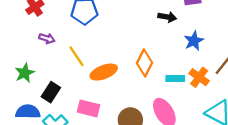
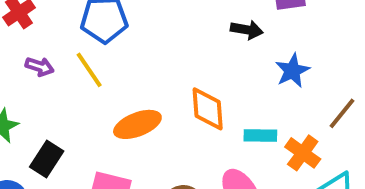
yellow line: (76, 56) -> (89, 70), moved
orange diamond: (144, 63) -> (208, 109), turned -30
orange cross: (199, 77) -> (303, 153), moved

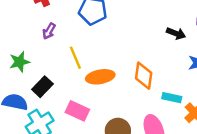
purple arrow: (40, 67) -> (49, 31), turned 91
yellow line: (89, 70) -> (75, 58), moved

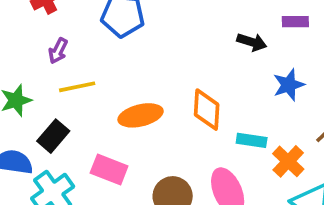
yellow line: (75, 58) -> (77, 87), moved, turned -75

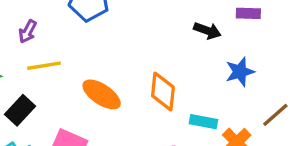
orange ellipse: (141, 115) -> (102, 94), turned 45

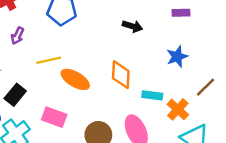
black arrow: (207, 31) -> (132, 26), moved
yellow line: (44, 66) -> (49, 60), moved

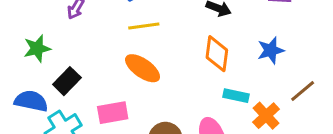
yellow line: (49, 60) -> (144, 26), moved
orange diamond: (121, 75) -> (217, 54), moved
pink rectangle: (54, 117) -> (113, 113), turned -35

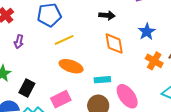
cyan rectangle: (236, 96) -> (102, 80), moved
orange cross: (266, 116) -> (154, 61), moved

